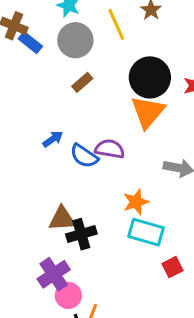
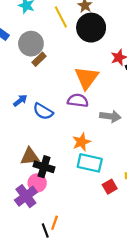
gray circle: (75, 40) -> (31, 44), moved
black circle: (150, 77) -> (91, 28), moved
purple semicircle: (110, 149) -> (78, 100), moved
black cross: (81, 234) -> (44, 167), turned 36
pink circle: (68, 295) -> (37, 183), moved

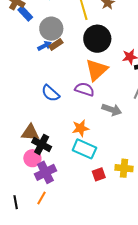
black circle: (91, 28) -> (97, 39), moved
blue arrow: (20, 100) -> (45, 46), moved
purple cross: (26, 196) -> (45, 172), moved
black line: (45, 231) -> (16, 202), moved

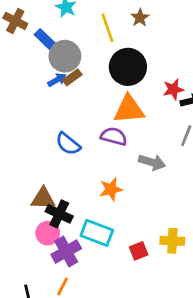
blue rectangle: (25, 13) -> (45, 39), moved
orange triangle: (97, 70) -> (129, 109), turned 40
cyan rectangle: (84, 149) -> (97, 233), moved

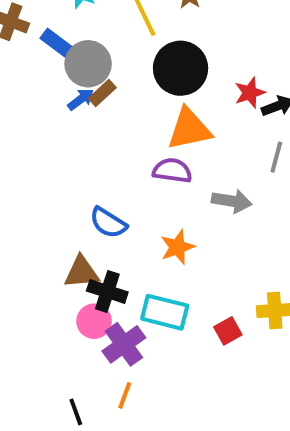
blue semicircle: (68, 144) -> (108, 223), moved

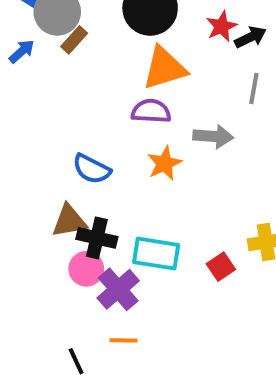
blue arrow: (81, 99) -> (22, 51), moved
orange star: (177, 247) -> (164, 163), moved
orange line: (125, 395) -> (124, 340), turned 76

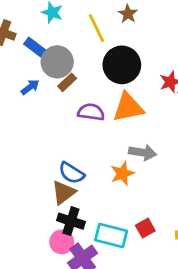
purple semicircle: (151, 111) -> (91, 112), moved
gray arrow: (213, 136) -> (143, 152), moved
brown triangle: (69, 221) -> (64, 192), moved, turned -32
red square: (221, 267) -> (145, 228), moved

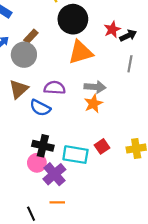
gray circle: (57, 62) -> (24, 55), moved
purple semicircle: (91, 112) -> (55, 88), moved
orange star: (122, 173) -> (93, 104), moved
brown triangle: (64, 192) -> (19, 89), moved

